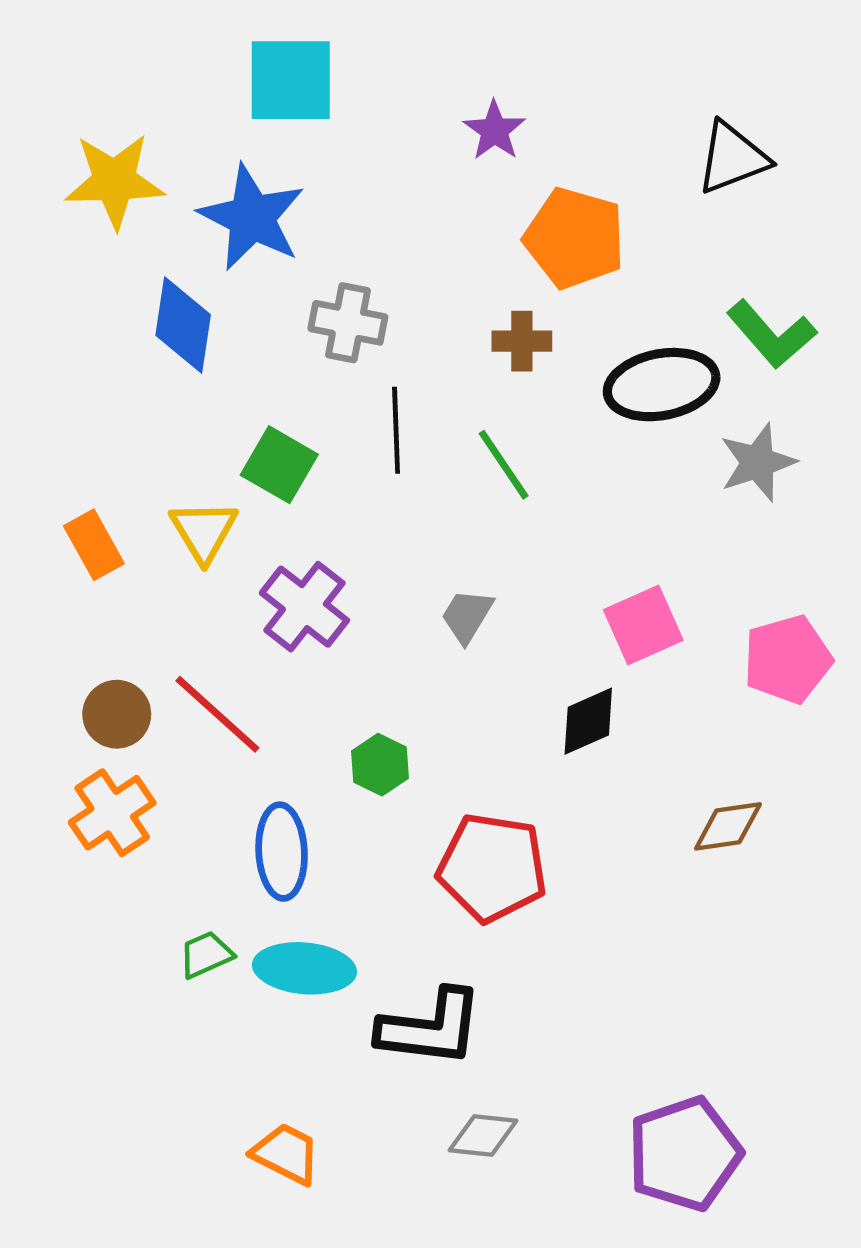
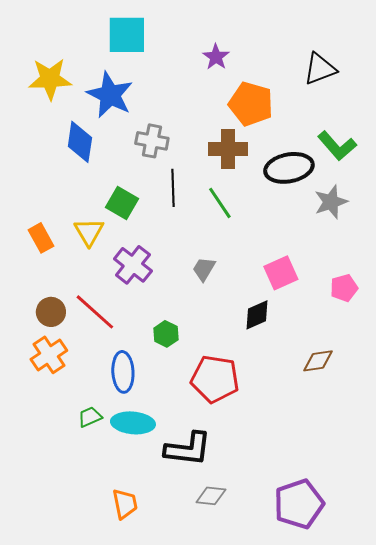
brown cross: (522, 341) -> (228, 149), size x1.5
pink pentagon: (787, 659) -> (344, 288), size x0.7
orange trapezoid: (286, 1154) -> (125, 504), turned 52

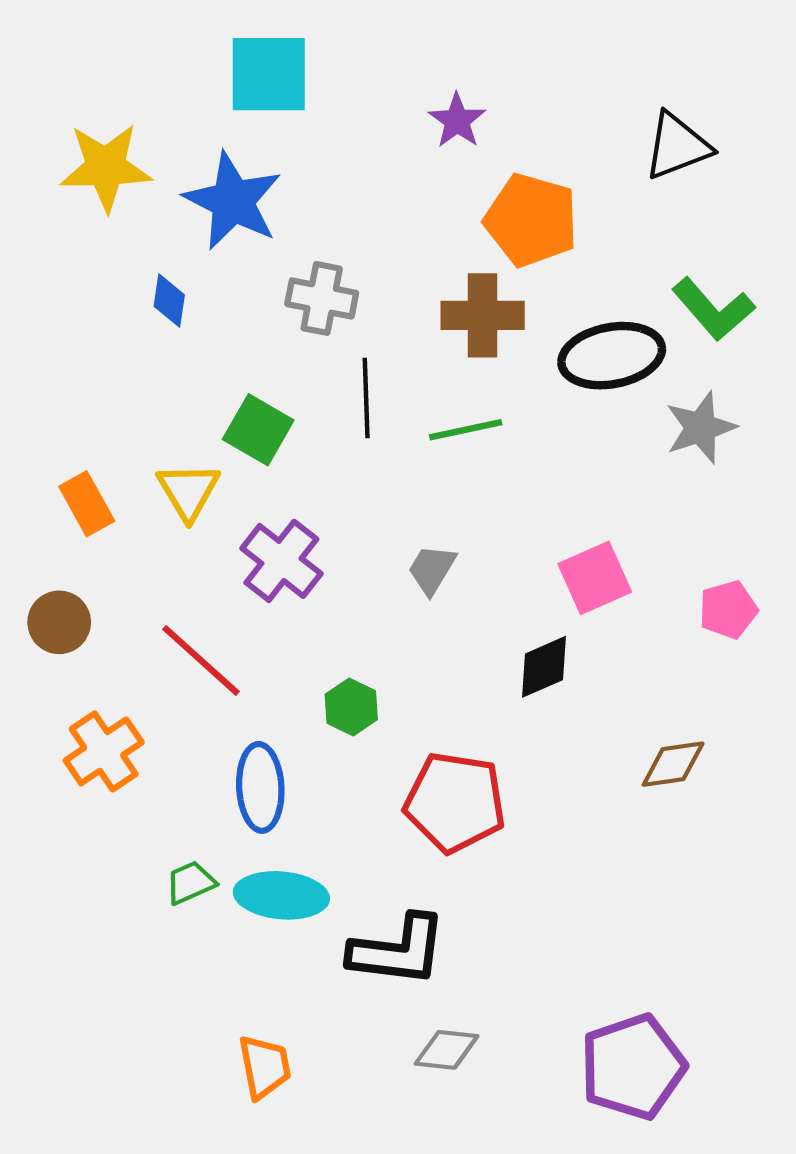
blue diamond: (80, 142) -> (169, 301), size x0.6
green line: (220, 203) -> (466, 430), turned -68
brown circle: (51, 312) -> (59, 622), moved

